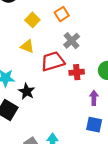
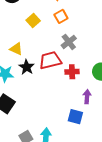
yellow triangle: (27, 46) -> (16, 49), moved
black star: (27, 91) -> (27, 67), moved
blue square: (94, 125) -> (75, 117), moved

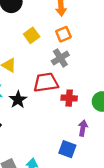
gray cross: (69, 42) -> (60, 58), moved
black star: (27, 67) -> (18, 100), moved

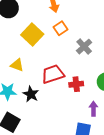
yellow square: (32, 35) -> (32, 35), size x1.5
gray cross: (60, 58) -> (84, 47), moved

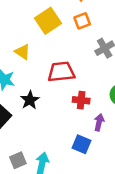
red cross: (76, 84) -> (81, 100), moved
black star: (31, 94) -> (30, 100), moved

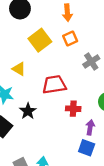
blue square: (81, 144) -> (87, 148), moved

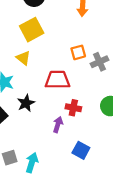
orange square: (70, 39) -> (78, 52), moved
yellow square: (40, 40) -> (32, 30), moved
purple arrow: (90, 127) -> (58, 125), moved

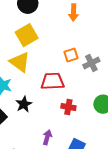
yellow triangle: (23, 58) -> (20, 62), size x1.5
purple arrow: (58, 125) -> (47, 137), moved

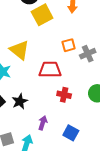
yellow square: (27, 35) -> (42, 15), moved
black star: (24, 104) -> (20, 101), moved

